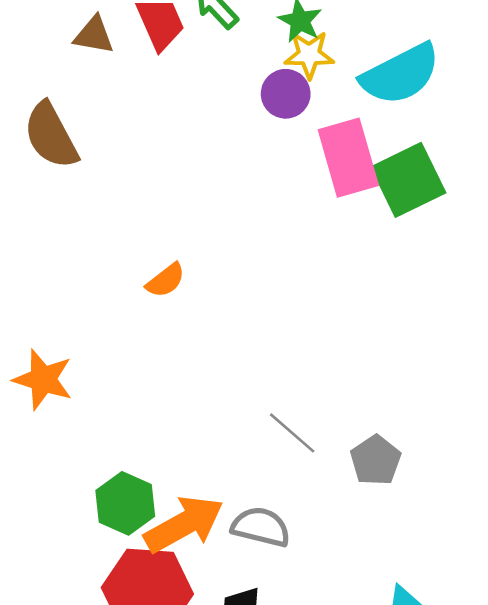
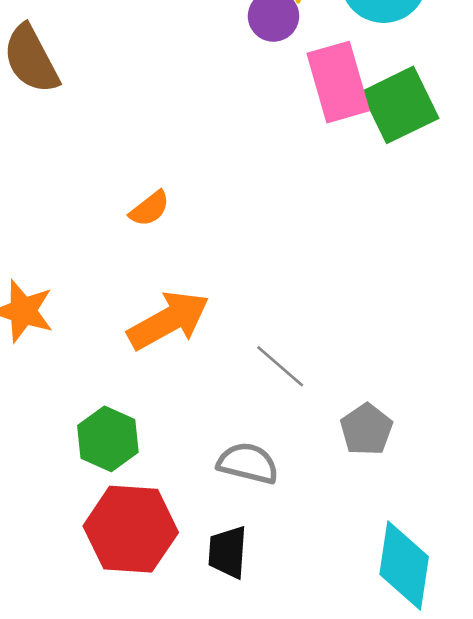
gray pentagon: (376, 460) -> (366, 430), moved
orange arrow: (184, 524) -> (168, 320), moved

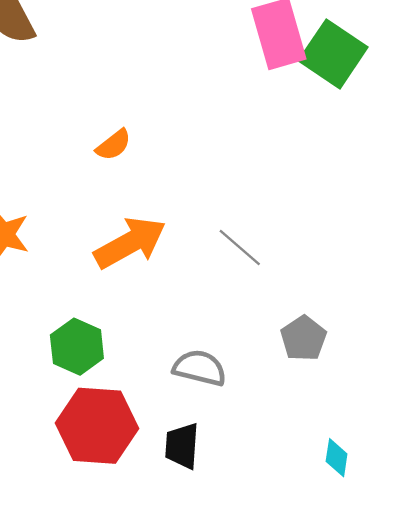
green square: (400, 105) -> (333, 54), turned -30
gray line: (280, 366) -> (240, 248), moved
cyan diamond: (404, 566) -> (337, 458), size x0.5

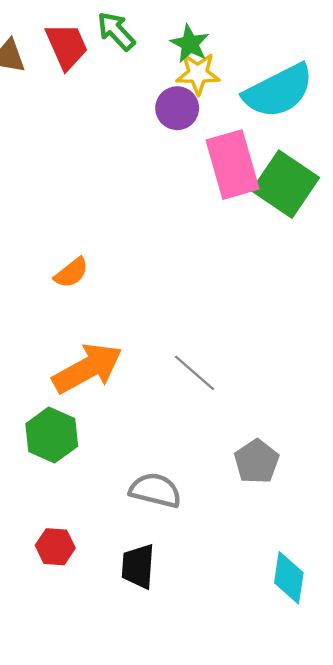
green hexagon: (77, 347) -> (52, 435), moved
red hexagon: (97, 426) -> (55, 547), size x0.5
cyan diamond: (337, 458) -> (289, 578), size x1.4

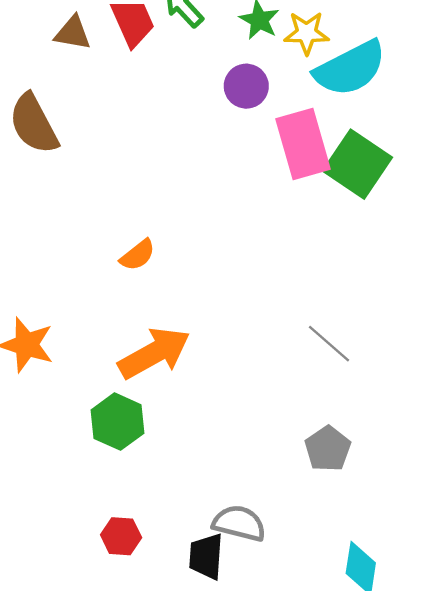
yellow star: (198, 74) -> (307, 33), moved
gray line: (194, 373) -> (329, 344), moved
gray semicircle: (155, 490) -> (239, 523), moved

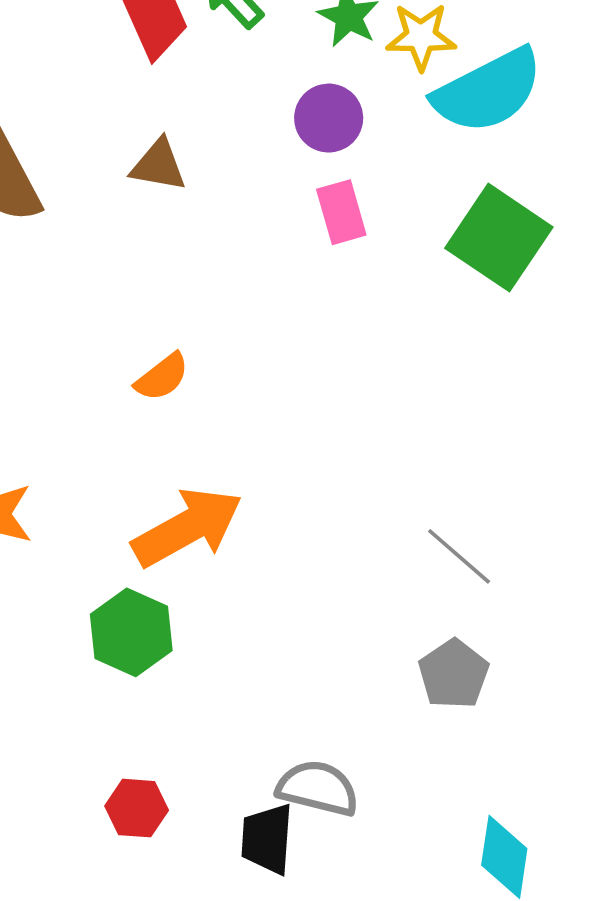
brown triangle: (73, 33) -> (158, 165), moved
pink rectangle: (303, 144) -> (341, 212), moved, size x0.6
gray line: (329, 344) -> (459, 556), moved

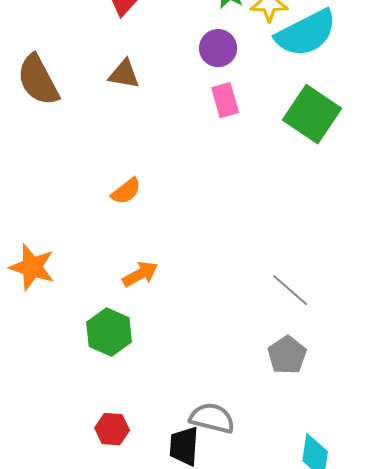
orange arrow: (187, 527) -> (140, 274), size x0.6

